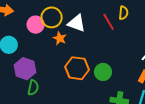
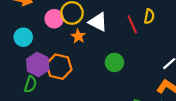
orange hexagon: (77, 68) -> (59, 67), moved
green circle: (103, 72) -> (114, 62), moved
green semicircle: (33, 88) -> (30, 84), moved

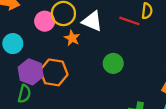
red line: (132, 24) -> (129, 21), turned -42

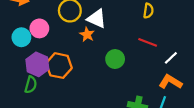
pink circle: (45, 21) -> (39, 28), moved
red line: (129, 21) -> (148, 42), moved
orange star: (72, 38) -> (87, 34), moved

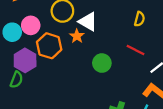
orange hexagon: (59, 66) -> (49, 46), moved

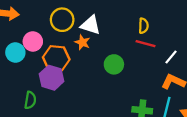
yellow semicircle: (139, 19) -> (143, 26), moved
purple hexagon: (25, 60) -> (52, 78), moved

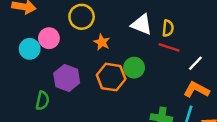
white triangle: (91, 25) -> (142, 24), moved
orange hexagon: (56, 58) -> (111, 77), moved

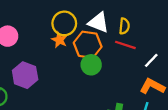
yellow circle: (82, 17) -> (64, 23), moved
orange hexagon: (111, 77) -> (88, 45), moved

